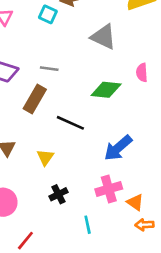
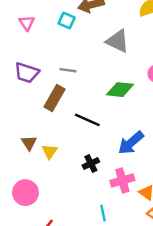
yellow triangle: (45, 157) -> (50, 151), moved
black cross: (58, 194) -> (91, 163), moved

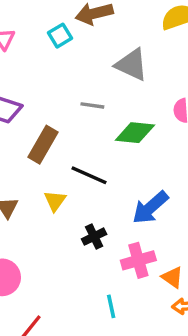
cyan square: (67, 21) -> (60, 36), turned 35
gray line: (68, 70) -> (92, 105), moved
yellow triangle: (50, 151) -> (55, 201), moved

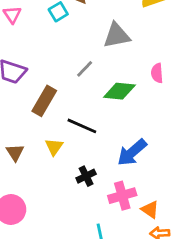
gray triangle: (132, 65) -> (117, 35), turned -36
gray line: (92, 105) -> (85, 69), turned -54

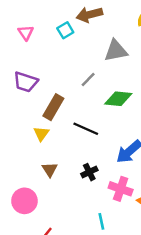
yellow triangle: (54, 147) -> (41, 134), moved
brown triangle: (15, 152) -> (50, 170), moved
pink cross: (122, 196) -> (121, 189), turned 35

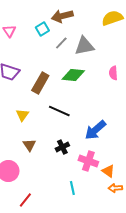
gray line: (88, 79) -> (61, 43), moved
green diamond: (118, 99) -> (73, 75), moved
brown rectangle: (53, 107) -> (40, 83), moved

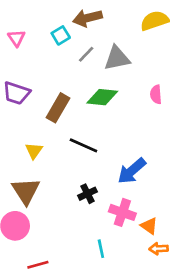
brown triangle: (29, 145) -> (26, 191), moved, size x1.6
red line: (25, 200) -> (38, 265), turned 35

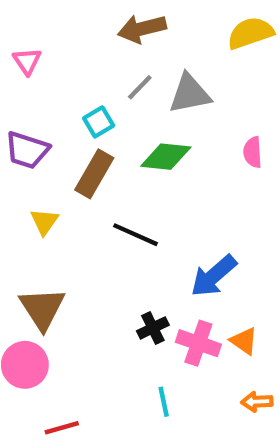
cyan square: (61, 35) -> (99, 122), moved
yellow triangle: (34, 151) -> (44, 222), moved
black cross: (87, 194) -> (153, 328), moved
orange triangle: (149, 226) -> (244, 341), moved

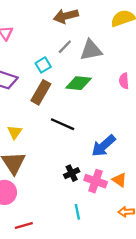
yellow triangle: (44, 222) -> (15, 132), moved

